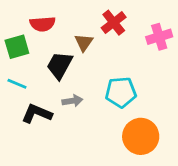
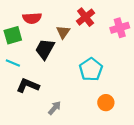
cyan pentagon: (121, 92) -> (91, 69), turned -30
gray arrow: (72, 101) -> (55, 108), moved, turned -40
orange circle: (141, 136) -> (106, 103), size x0.6

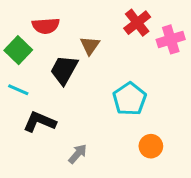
red cross: (86, 17) -> (137, 23), moved
green square: (13, 35) -> (18, 50), turned -30

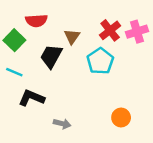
red cross: (137, 23) -> (110, 30), moved
cyan pentagon: (130, 99) -> (100, 61), moved
gray arrow: (78, 154) -> (62, 124), turned 63

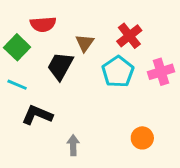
pink cross: (137, 32) -> (161, 72), moved
gray arrow: (62, 124) -> (73, 145), turned -105

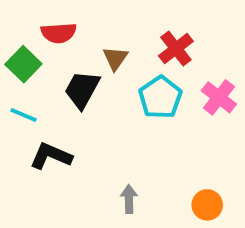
pink cross: (161, 72) -> (219, 97), turned -35
orange circle: (142, 138) -> (207, 205), moved
gray arrow: (73, 145) -> (129, 199), moved

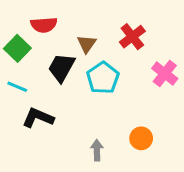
cyan pentagon: (160, 97) -> (103, 78), moved
orange circle: (207, 205) -> (141, 138), moved

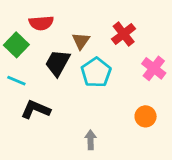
orange circle: (141, 138) -> (146, 116), moved

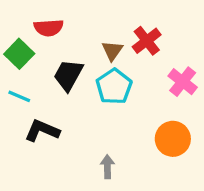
brown triangle: (81, 41) -> (112, 51), moved
orange circle: (146, 116) -> (173, 139), size x1.4

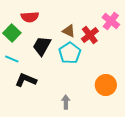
red cross: (147, 41) -> (90, 35), moved
brown triangle: (112, 51) -> (69, 31), turned -40
pink cross: (183, 82) -> (111, 21), moved

